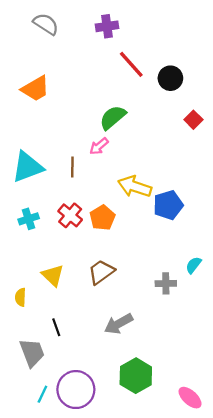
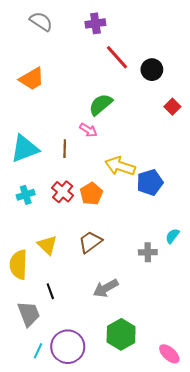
pink arrow: (99, 146) -> (88, 130), turned -108
yellow semicircle: (21, 297) -> (18, 265), size x1.8

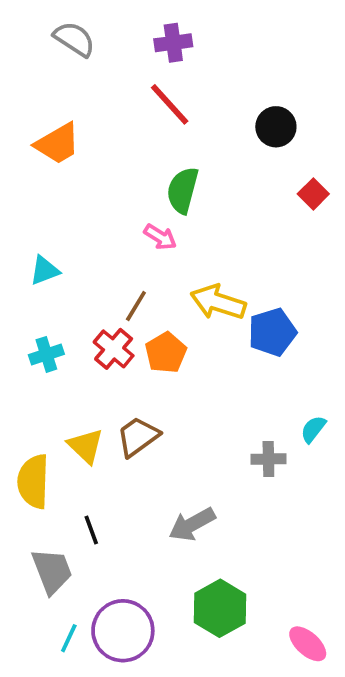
red line: (117, 57) -> (170, 104), moved
green semicircle: (101, 104) -> (183, 190), turned -35
cyan triangle: (25, 149) -> (45, 270), size x0.6
brown line: (65, 149) -> (136, 306), moved, turned 30
brown trapezoid: (90, 242) -> (138, 437), moved

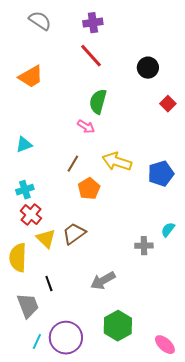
blue pentagon: (272, 332) -> (161, 174), moved
red cross: (114, 349) -> (31, 215), moved

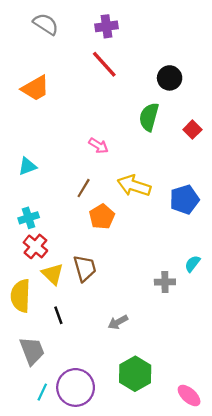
green semicircle: (98, 102) -> (149, 117), moved
red square: (168, 104) -> (192, 130), moved
brown trapezoid: (74, 234) -> (85, 268), turned 110
gray arrow: (103, 281) -> (118, 322), size x0.7
black line: (49, 284) -> (58, 315), moved

